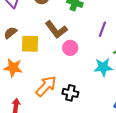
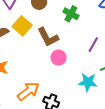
yellow square: (30, 44) -> (22, 26), moved, turned 30

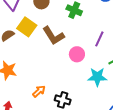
pink circle: (59, 58) -> (77, 54), moved
orange arrow: (28, 91) -> (39, 91), size x0.6

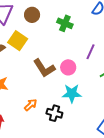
brown L-shape: (53, 36) -> (44, 68), moved
cyan star: (97, 77) -> (72, 93), moved

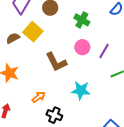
pink circle: (68, 67) -> (82, 47), moved
black cross: (54, 113) -> (54, 115), moved

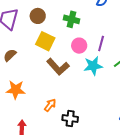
yellow square: (33, 32) -> (45, 41), moved
cyan star: (81, 90) -> (93, 66), moved

